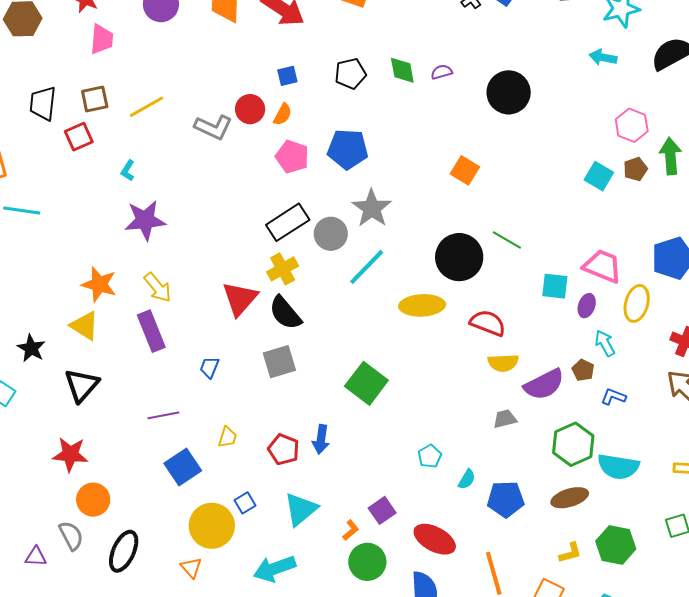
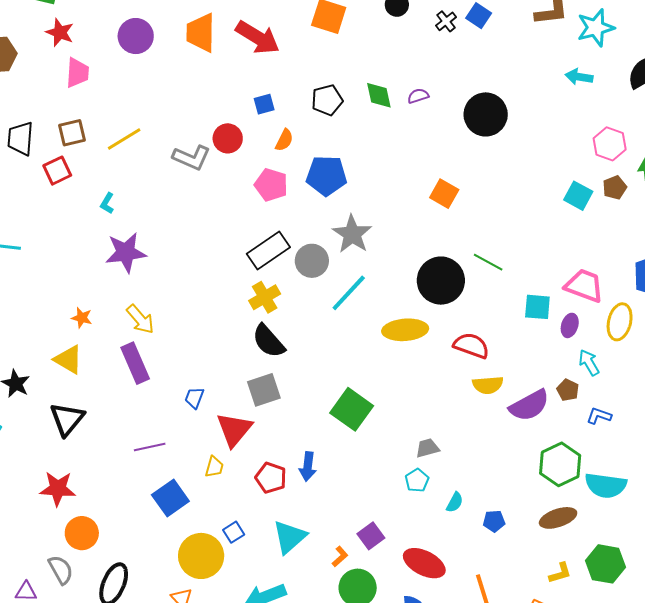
orange semicircle: (283, 114) -> (284, 140), moved
orange star: (99, 284) -> (82, 318), size x0.6
red triangle: (240, 299) -> (234, 429), moved
gray trapezoid: (505, 419) -> (427, 448), moved
blue pentagon: (506, 499) -> (494, 521), size x0.6

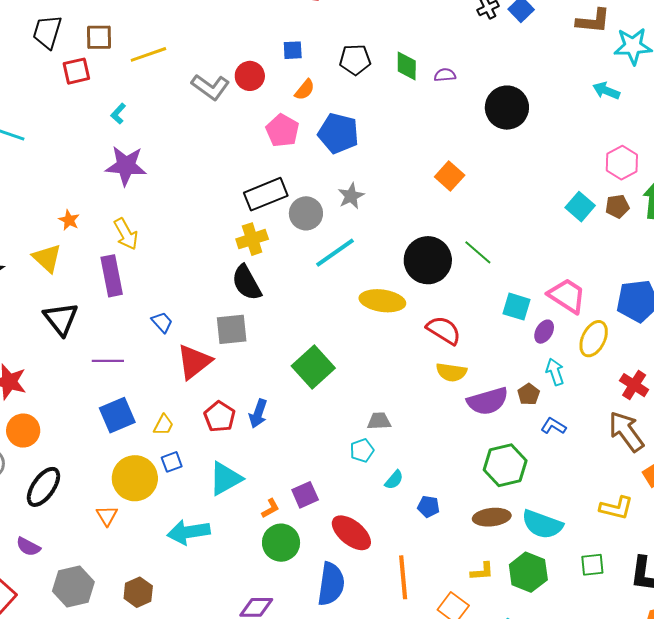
gray star: (352, 234) -> (351, 196), size x0.7
blue trapezoid: (194, 398) -> (162, 322), turned 105
black triangle: (67, 419) -> (61, 319), moved, turned -30
yellow trapezoid: (214, 467) -> (163, 425), moved
cyan semicircle: (606, 485) -> (542, 524), moved

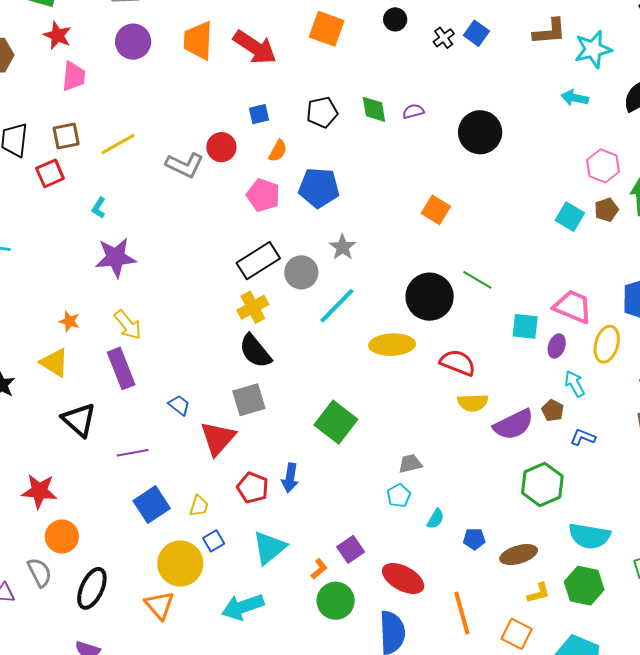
orange triangle: (107, 516) -> (159, 605), size x1.4
brown ellipse: (492, 517) -> (519, 555), moved

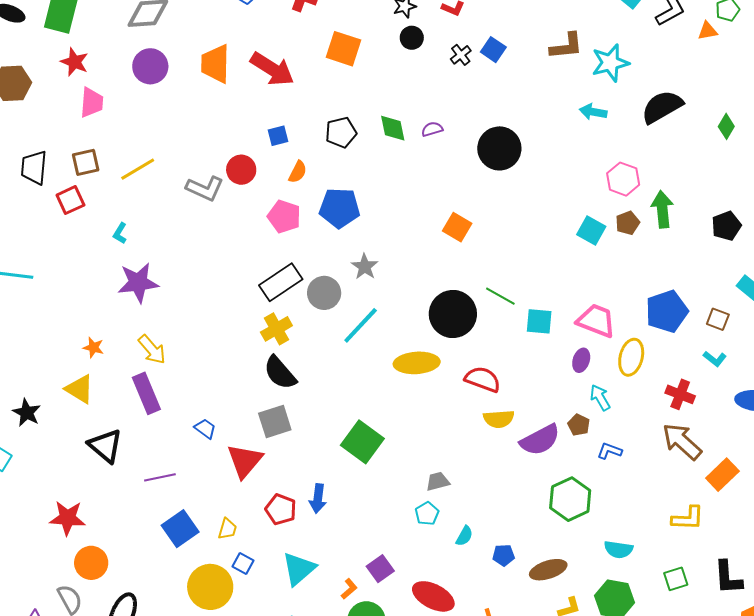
cyan square: (525, 326) -> (539, 321), moved
cyan semicircle: (589, 536) -> (619, 549), size x0.7
blue square: (214, 541) -> (243, 563), turned -30

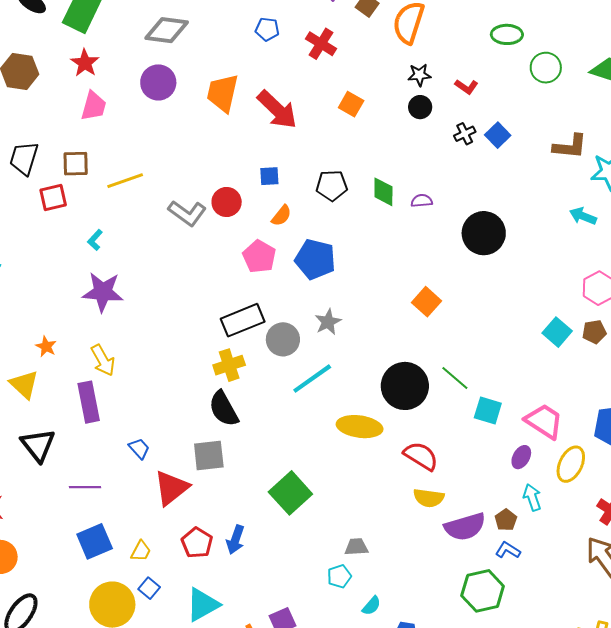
orange square: (344, 49) -> (351, 104), size x0.7
blue L-shape: (610, 451) -> (508, 550), moved

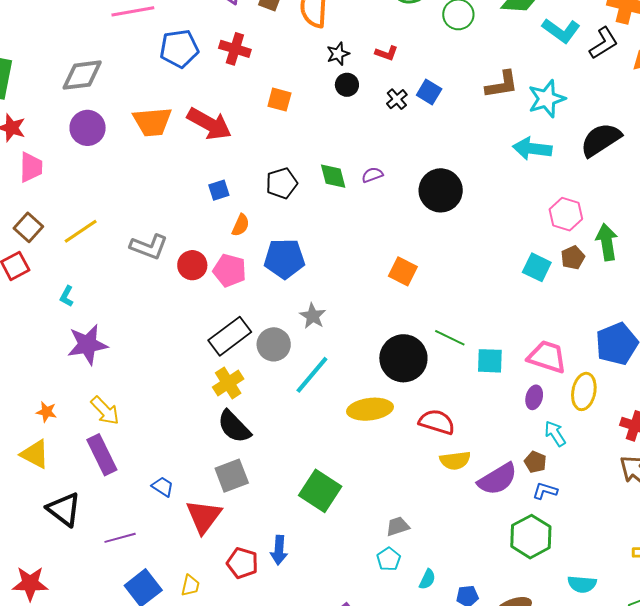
blue pentagon: (267, 29) -> (179, 49), size x1.6
orange trapezoid: (223, 93) -> (152, 122), turned -93
brown square: (76, 164) -> (28, 227), turned -32
red circle: (227, 202) -> (192, 265), moved
cyan arrow: (583, 216) -> (532, 149), size x1.4

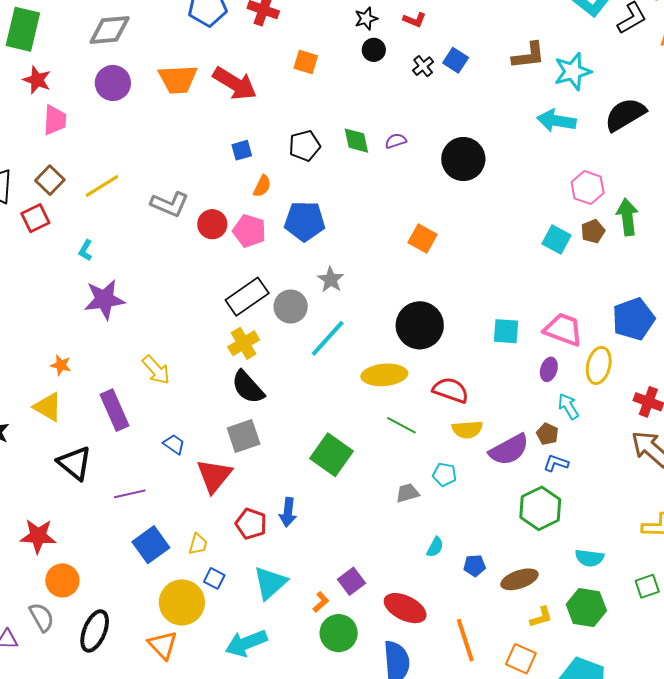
green line: (450, 338) -> (401, 425), moved
yellow arrow: (105, 411) -> (156, 370), moved
cyan pentagon: (389, 559) -> (445, 474), moved, turned -30

